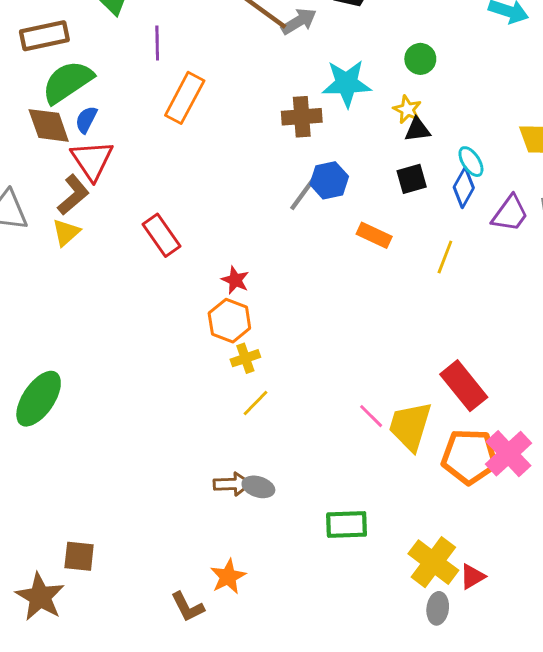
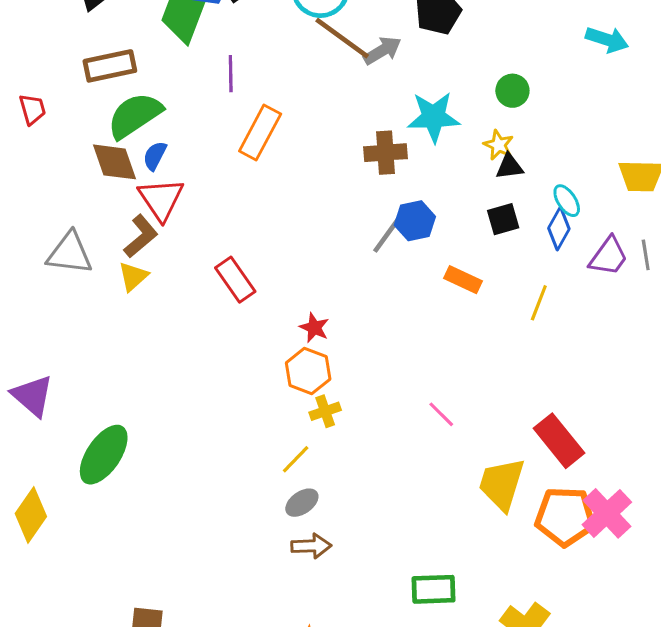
yellow line: (255, 403) -> (296, 459), moved
pink line: (371, 416) -> (441, 414), moved
gray ellipse: (258, 487) -> (302, 503), moved, turned -52

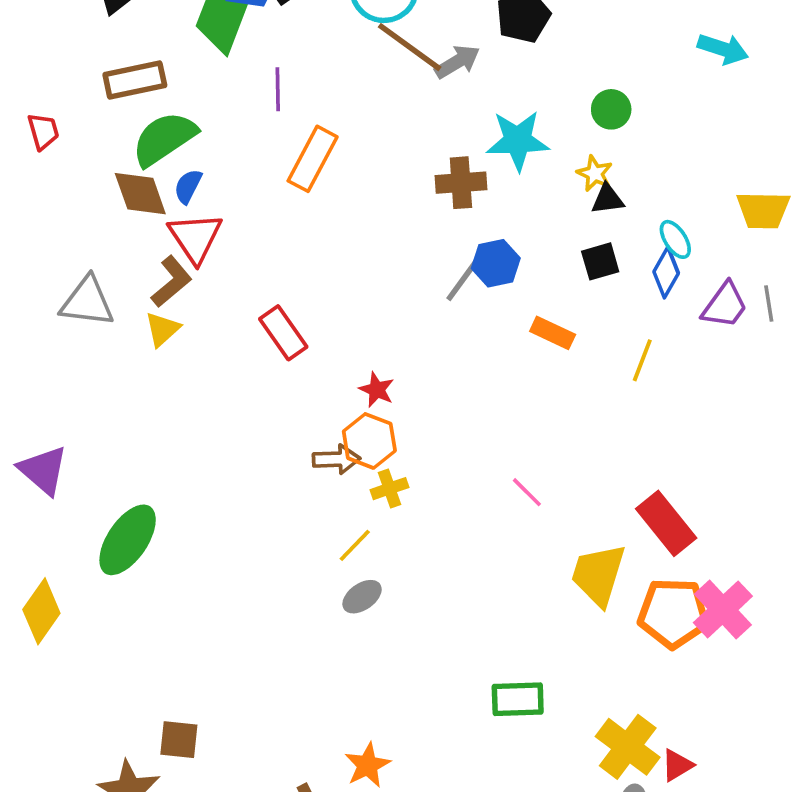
brown arrow: (311, 546) -> (336, 459), moved

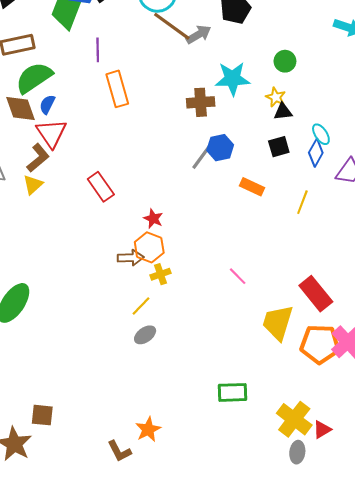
orange rectangle: (313, 159) -> (117, 89), turned -44

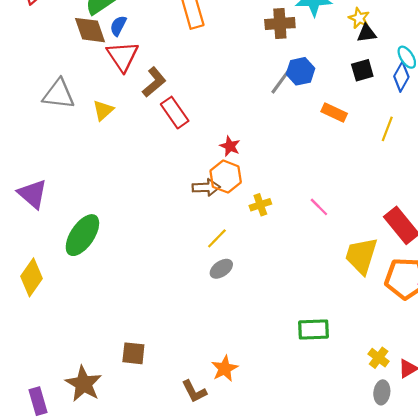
brown L-shape: (38, 158) -> (154, 82), moved
yellow cross: (160, 274) -> (260, 205), moved
brown square: (42, 415) -> (133, 353), moved
yellow cross: (294, 419) -> (379, 358), size x0.6

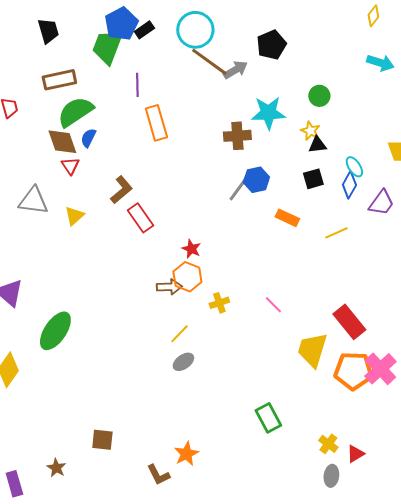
red triangle: (123, 56) -> (70, 166), moved, size x0.6
yellow line: (387, 129) -> (336, 233), turned 45
green rectangle: (314, 329) -> (268, 418), turned 64
brown star: (84, 384) -> (56, 468), size x0.6

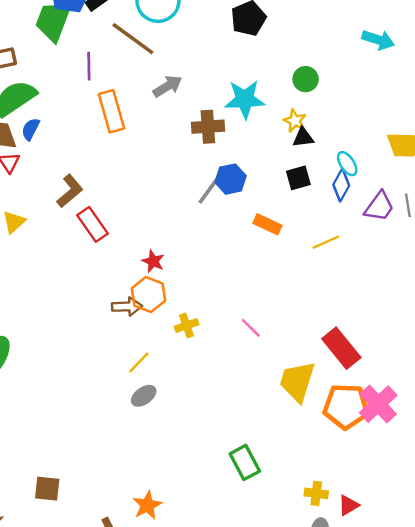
brown line: (209, 62) -> (133, 39), moved
gray arrow: (235, 70) -> (167, 86), moved
yellow cross: (328, 444) -> (316, 493), turned -30

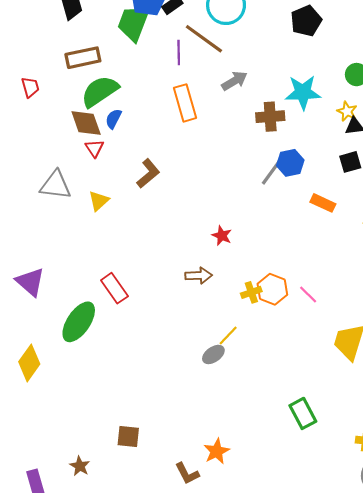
purple line: (89, 66) -> (179, 52), moved
red rectangle: (92, 224) -> (114, 288), moved
orange hexagon: (148, 295) -> (272, 289), moved
yellow line: (139, 362) -> (228, 336), moved

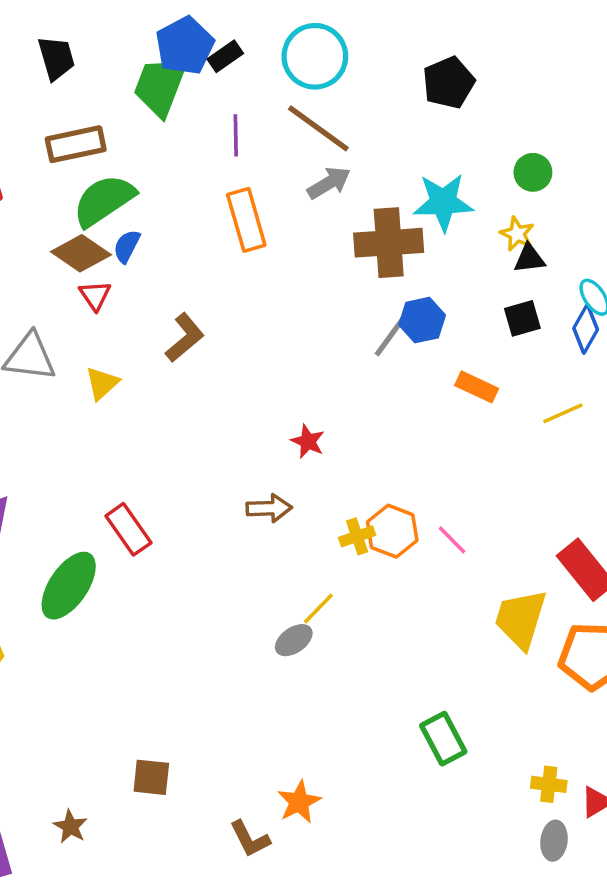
brown line: (204, 39) -> (318, 128), moved
brown cross: (270, 117) -> (389, 243), size x1.4
brown diamond: (86, 123) -> (81, 253), turned -36

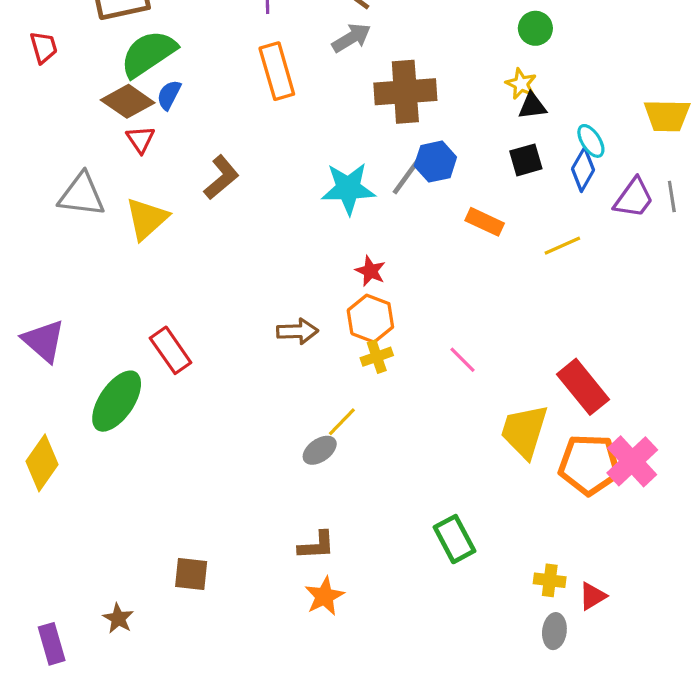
cyan star: (443, 202) -> (348, 189), moved
yellow triangle: (102, 383) -> (147, 219), size x1.4
red star: (308, 441) -> (370, 271), moved
orange hexagon: (392, 531) -> (370, 319), moved
brown L-shape: (250, 839) -> (316, 545), moved, turned -66

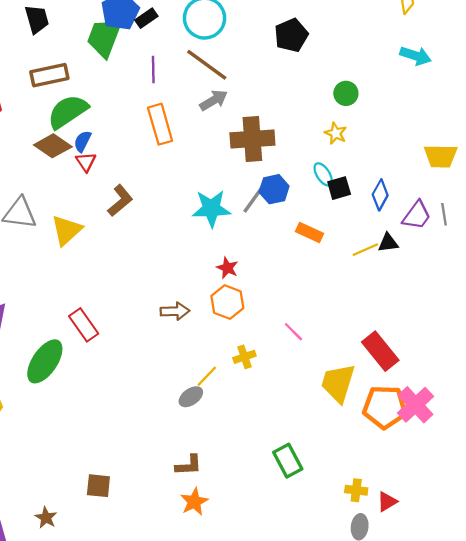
black triangle: (532, 106) -> (388, 243), moved
red triangle: (140, 139) -> (86, 162), moved
cyan ellipse: (591, 141) -> (323, 174), moved
yellow cross: (377, 357) -> (244, 357), moved

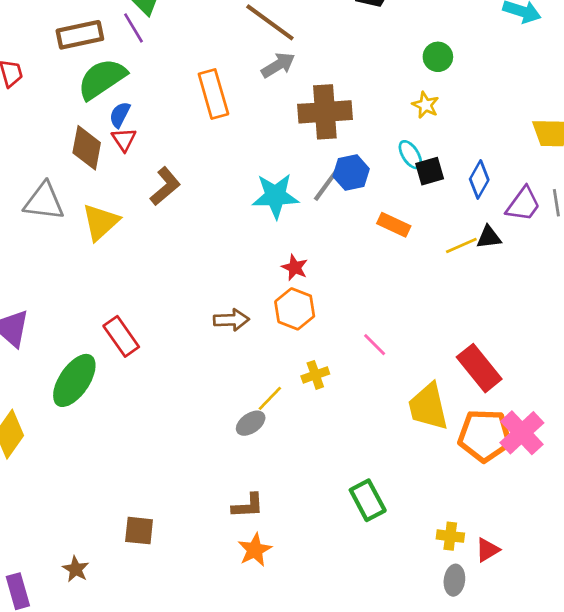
purple line: (153, 69) -> (134, 28), moved, turned -30
brown diamond: (53, 146) -> (87, 148), moved, turned 66
yellow trapezoid: (338, 383) -> (428, 407), turned -30

